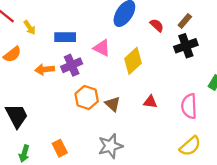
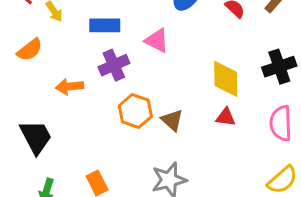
black cross: (186, 46) -> (279, 67), moved
yellow diamond: (133, 61) -> (226, 79), moved, turned -48
orange arrow: (45, 70) -> (70, 87), moved

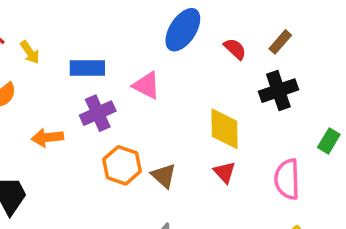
black cross: (279, 67) -> (278, 91), moved
red triangle: (226, 117) -> (225, 172), turned 40

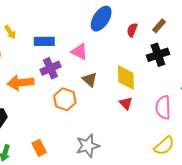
red semicircle: (235, 49) -> (132, 30), turned -112
orange arrow: (47, 137) -> (20, 83), size x1.4
brown triangle: (164, 176) -> (90, 80), moved

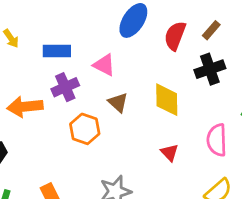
red semicircle: (132, 30) -> (175, 36), size x1.5
red triangle: (126, 103) -> (170, 153), moved

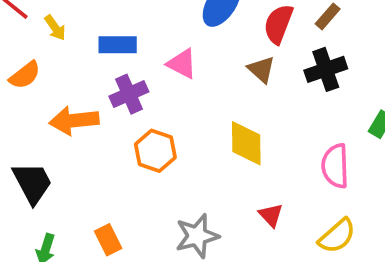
yellow diamond: (167, 100) -> (246, 143), moved
brown triangle: (118, 102) -> (261, 69), moved
red triangle: (170, 153) -> (271, 215), moved

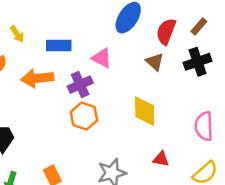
purple cross: (129, 94) -> (80, 85), moved
orange arrow: (74, 121) -> (37, 78), moved
red triangle: (271, 215) -> (161, 159), turned -36

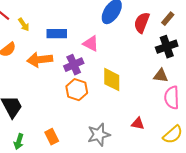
brown triangle: (155, 62) -> (161, 76), moved, turned -35
yellow diamond: (145, 111) -> (112, 80), moved

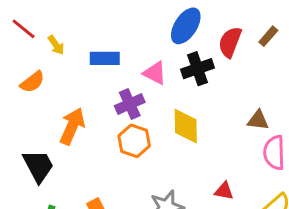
black cross: (167, 47) -> (198, 69), moved
orange arrow: (40, 60) -> (72, 126), moved, turned 120

